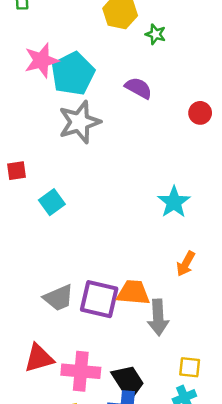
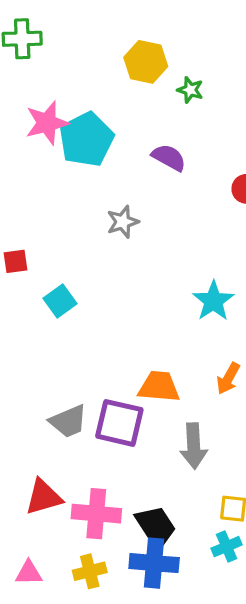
gray star: (79, 122) -> (123, 222), moved, size x0.6
orange trapezoid: (133, 293) -> (159, 387), moved

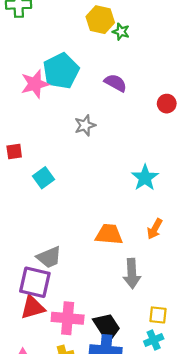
green star: (190, 90) -> (121, 32), moved
pink star: (47, 123) -> (35, 84), moved
purple square: (119, 423) -> (35, 282), moved

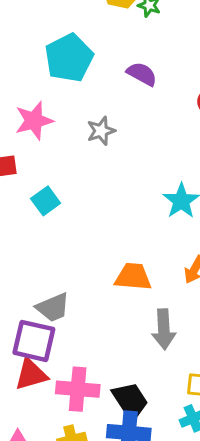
pink star: (35, 84) -> (34, 121), moved

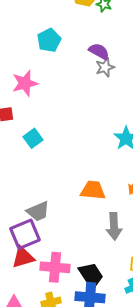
cyan pentagon: (69, 58) -> (49, 40), size x0.7
gray star: (101, 131) -> (105, 67), moved
purple square: (34, 341) -> (25, 234), turned -36

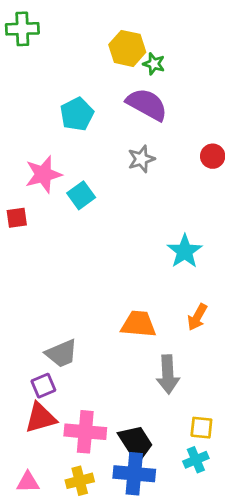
purple semicircle: (99, 51) -> (147, 104), moved, size x1.4
gray star: (105, 67) -> (141, 159), moved
cyan square: (33, 138) -> (81, 195), moved
purple square: (25, 234) -> (43, 386), size x0.6

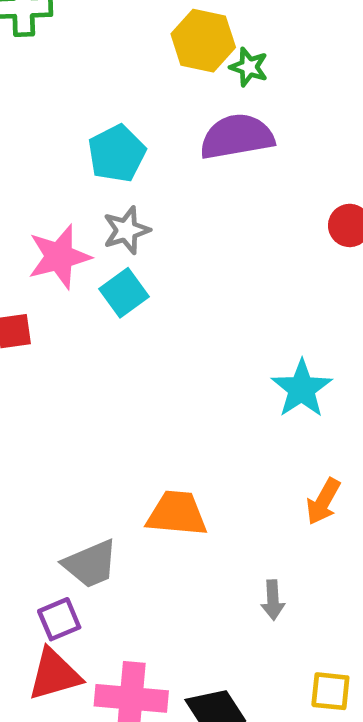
purple semicircle: (147, 104) -> (237, 137), turned -39
gray star: (141, 159) -> (126, 230), moved
orange trapezoid: (138, 324) -> (177, 514), moved
gray arrow: (168, 374) -> (273, 600), size x0.6

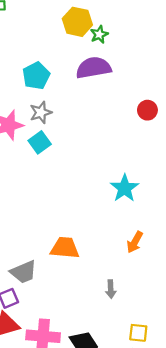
green star: (249, 67) -> (99, 34), turned 30

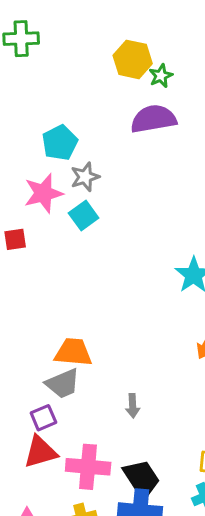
cyan pentagon: (36, 76) -> (60, 143), moved
orange trapezoid: (65, 248) -> (73, 352), moved
gray arrow: (111, 289) -> (133, 406), moved

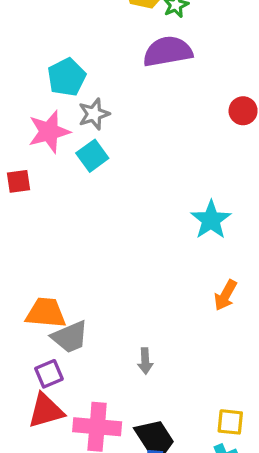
orange trapezoid: (73, 352) -> (46, 313), moved

